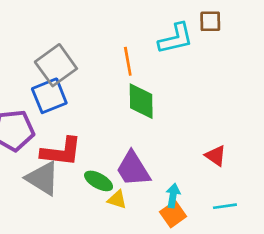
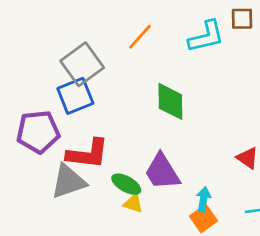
orange line: (128, 61) -> (140, 37), moved, turned 52
gray triangle: (43, 178) -> (68, 181), turned -51
yellow triangle: (117, 200) -> (133, 203), moved

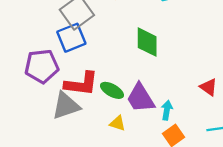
green ellipse: (126, 184) -> (112, 90), moved
cyan arrow: (203, 199) -> (167, 110), moved

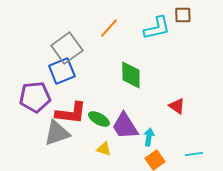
red triangle: (209, 87) -> (177, 106), moved

